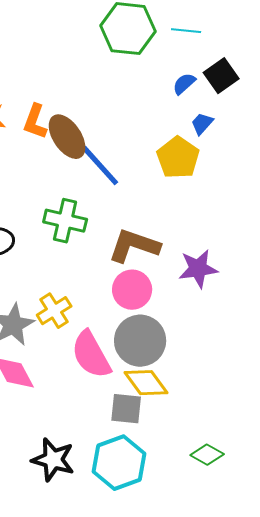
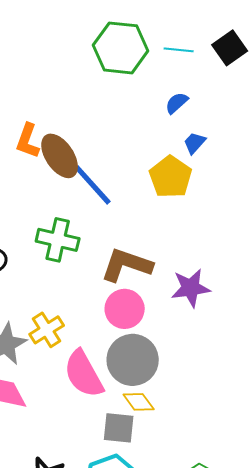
black square: (221, 76) -> (230, 48), moved
yellow diamond: (146, 383) -> (139, 402), size x0.7

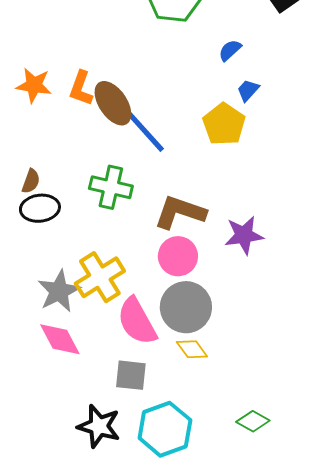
yellow cross: (47, 330) -> (100, 277), size x1.4
gray square: (119, 428) -> (131, 375), moved

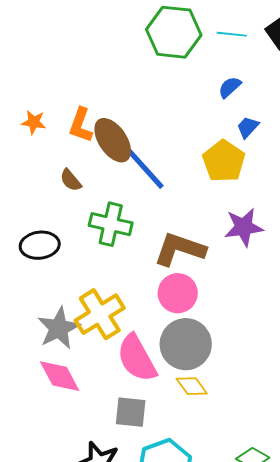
orange star: (34, 85) -> (34, 122), size x0.7
brown semicircle: (31, 181) -> (71, 180), moved, turned 120
purple star: (244, 235) -> (244, 227), moved

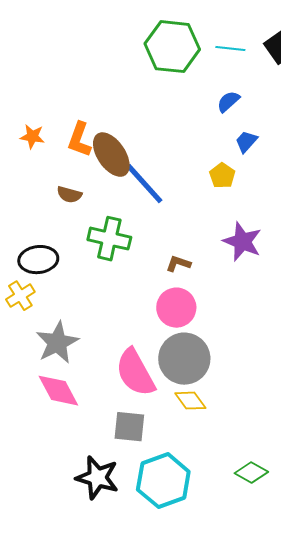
yellow pentagon: (224, 161) -> (222, 176), size x0.6
brown semicircle: (71, 180) -> (69, 195), turned -35
purple star: (244, 227) -> (242, 242), turned 30
brown L-shape: (180, 249) -> (178, 264), size x0.5
yellow cross: (100, 314) -> (20, 296), moved, size x0.6

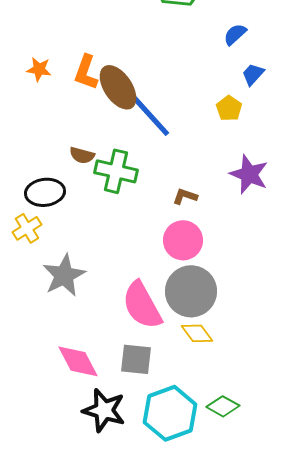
brown semicircle: (69, 195) -> (82, 155), moved
pink diamond: (58, 391) -> (78, 361), moved
green diamond: (251, 473) -> (223, 406), moved

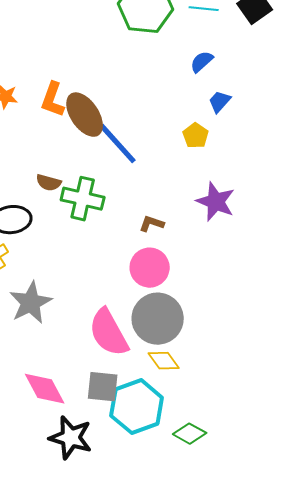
cyan hexagon: (170, 413) -> (137, 407), moved

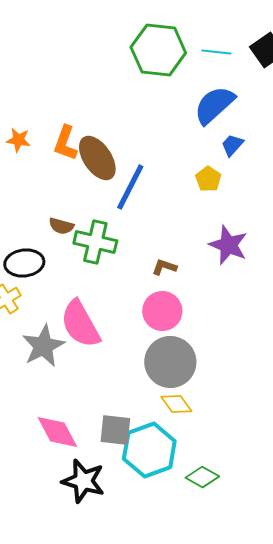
blue semicircle: (202, 62) -> (214, 105), size x1.8
blue line: (118, 144) -> (130, 187), turned 69
pink semicircle: (109, 333) -> (80, 324), moved

